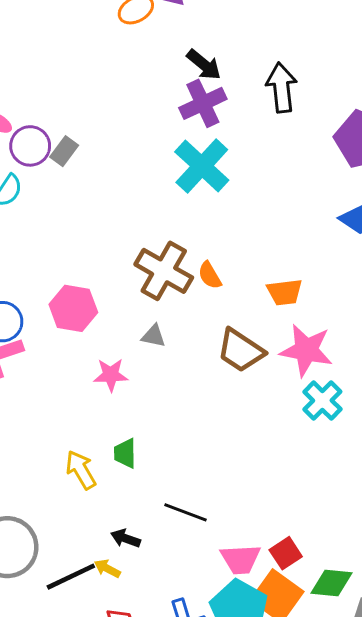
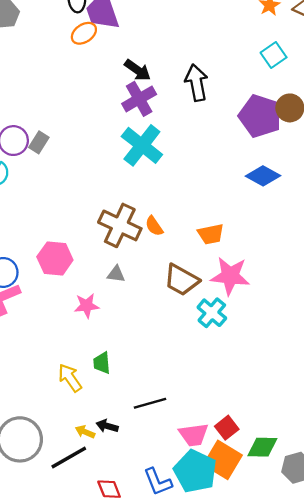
cyan cross: (322, 400) -> (212, 313), moved
black line: (185, 512) -> (150, 403), turned -32
yellow arrow: (107, 569) -> (85, 432), moved

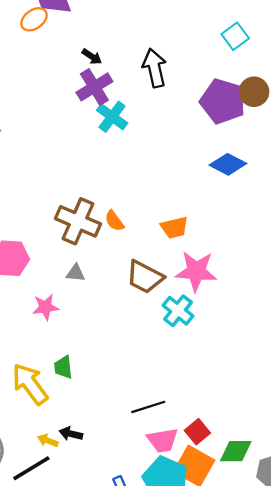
black arrow: (138, 70) -> (92, 57), size x0.7
cyan cross: (142, 145) -> (112, 117), moved, size x0.7
yellow arrow: (70, 378) -> (30, 384), size x1.4
black line: (150, 403) -> (148, 407), moved

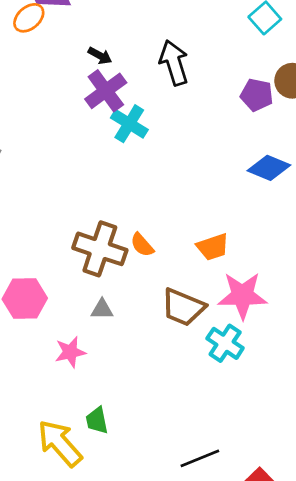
purple pentagon: (223, 101) -> (257, 95), size x0.6

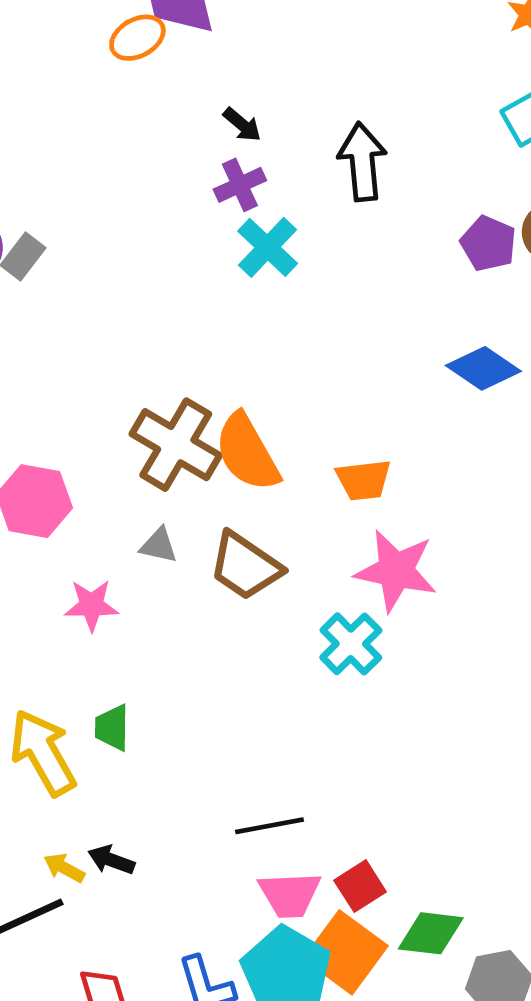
purple cross: (106, 91) -> (240, 185), size x0.7
orange semicircle: (142, 245) -> (247, 452), size x1.8
brown trapezoid: (183, 307) -> (245, 566), moved

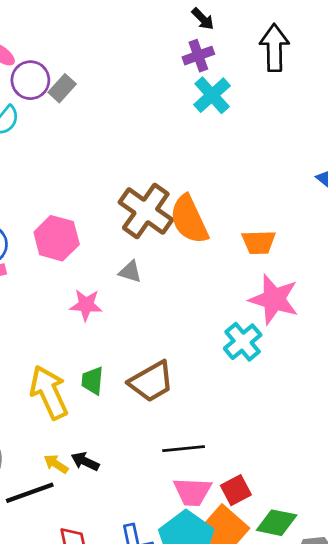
brown trapezoid: (245, 566) -> (151, 382), moved, turned -69

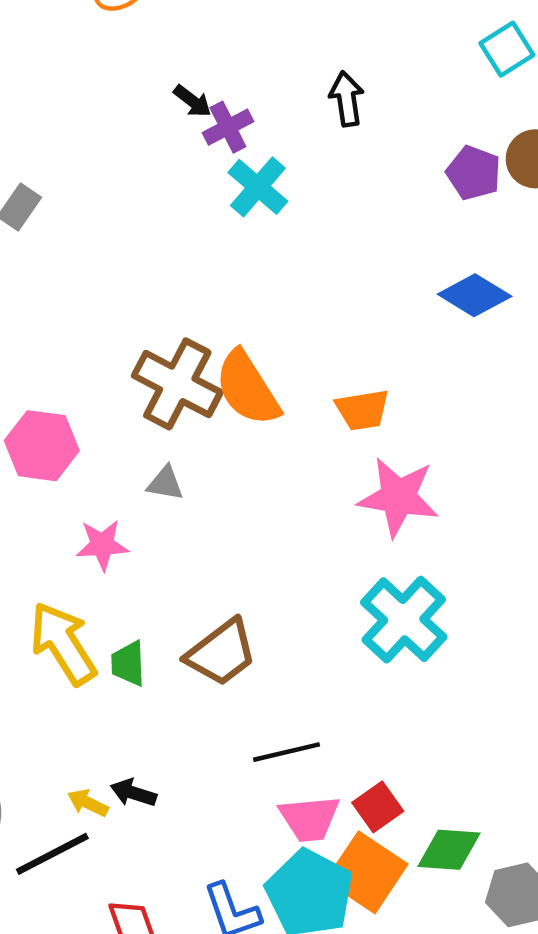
black arrow: (203, 19) -> (192, 101), moved
black arrow: (274, 48) -> (347, 99), size x0.7
cyan cross: (243, 342) -> (404, 620), moved, size x1.4
yellow arrow: (49, 392) -> (63, 643), moved

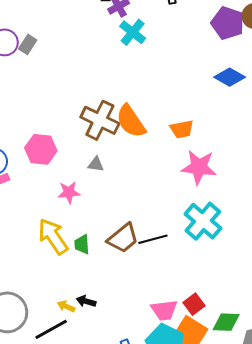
purple pentagon: (474, 173) -> (228, 23), size x1.4
black line: (286, 752) -> (153, 239), moved

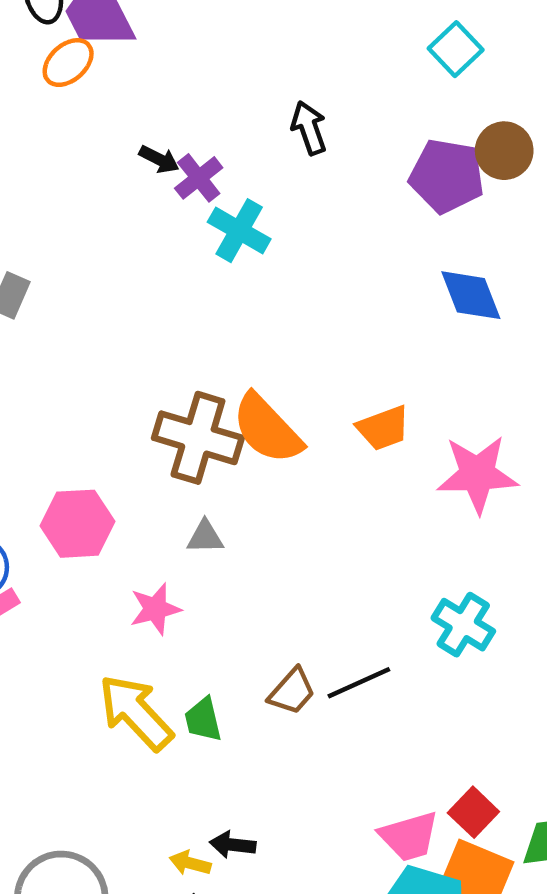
blue diamond: (230, 77) -> (471, 295), turned 48
pink star: (199, 167) -> (477, 474), moved
cyan cross: (203, 221) -> (463, 625), size x0.7
brown trapezoid: (123, 238) -> (292, 691), size x0.7

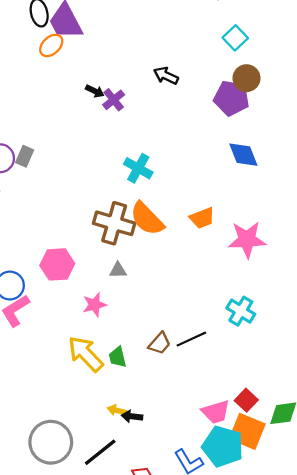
black arrow: (309, 128) -> (166, 76), turned -45
brown circle: (504, 151) -> (246, 78), moved
cyan cross: (239, 231) -> (138, 168), moved
yellow arrow: (190, 863) -> (117, 410), moved

